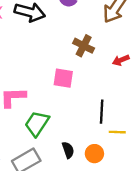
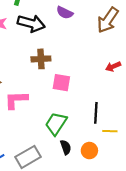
brown cross: (84, 46) -> (41, 59), moved, turned -30
green trapezoid: (37, 124) -> (56, 124), moved

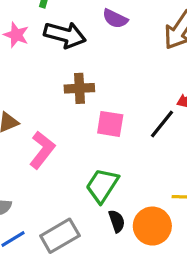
pink L-shape: (16, 100) -> (42, 150), turned 130
black line: (96, 113) -> (162, 124), moved, turned 36
orange circle: (89, 151) -> (152, 226), size x1.5

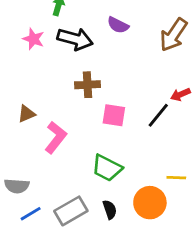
green trapezoid: (102, 186) -> (107, 168), turned -96
black semicircle: (117, 221) -> (110, 210), moved

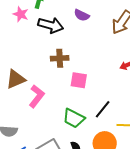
pink star: (33, 39) -> (21, 14), moved
brown triangle: (26, 114) -> (16, 79), size x1.5
black line: (158, 115) -> (103, 109), moved

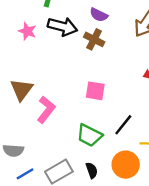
pink star: (21, 14) -> (27, 31), moved
brown cross: (60, 58) -> (94, 39), moved, turned 30
brown triangle: (16, 79) -> (22, 90), turned -30

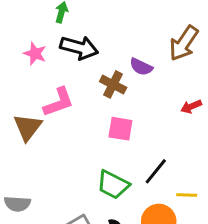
purple semicircle: (99, 15) -> (141, 67), moved
brown cross: (94, 39) -> (113, 84), moved
pink L-shape: (46, 110) -> (59, 102), moved, turned 32

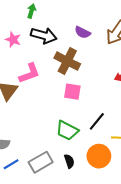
purple semicircle: (141, 67) -> (83, 32), moved
brown cross: (113, 84) -> (67, 61), size x1.4

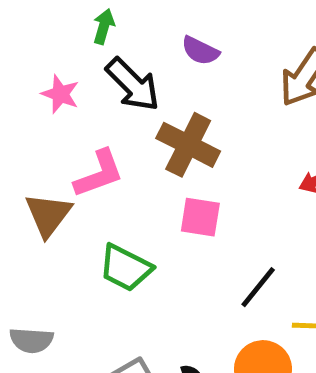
purple semicircle: (83, 32) -> (200, 51), moved
black arrow: (44, 35) -> (133, 84), turned 30
green trapezoid: (67, 131) -> (125, 268), moved

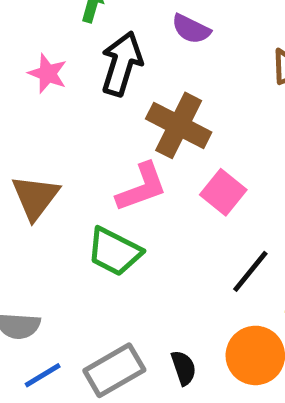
black arrow: (133, 84) -> (122, 64), turned -118
pink L-shape: (99, 174) -> (142, 187), moved
pink square: (200, 217) -> (223, 192), moved, turned 30

